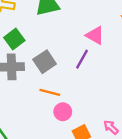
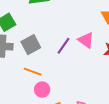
pink triangle: (95, 35) -> (86, 40), moved

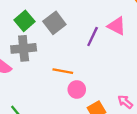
gray square: (31, 45) -> (54, 23), moved

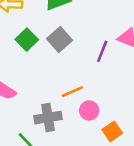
gray cross: (24, 48) -> (48, 118), moved
orange line: (63, 71) -> (72, 92), turned -30

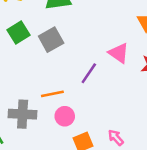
purple line: (102, 51) -> (89, 73), moved

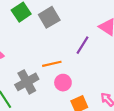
gray cross: (23, 114) -> (27, 82), turned -30

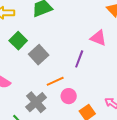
gray square: (49, 17) -> (39, 55), moved

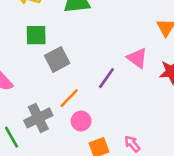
green square: (18, 41) -> (36, 35), turned 30
orange line: (55, 81) -> (69, 98), turned -36

